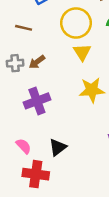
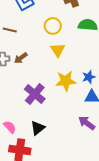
yellow circle: (76, 23) -> (53, 26), size x0.7
purple cross: (37, 101) -> (35, 94), moved, turned -30

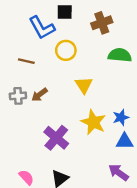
yellow circle: (53, 26) -> (66, 50), moved
yellow star: (66, 81) -> (93, 122), turned 30

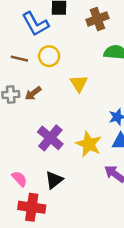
yellow circle: (66, 50) -> (49, 56), moved
yellow star: (93, 122) -> (89, 144), moved

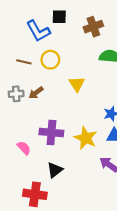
purple cross: (50, 138) -> (51, 133), turned -35
pink semicircle: (19, 179) -> (24, 148), moved

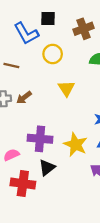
yellow circle: (50, 60) -> (53, 54), moved
pink semicircle: (24, 148) -> (11, 155), turned -72
black triangle: (55, 170) -> (47, 167), moved
red cross: (35, 194) -> (23, 183), moved

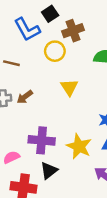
black square: (48, 18) -> (50, 14), turned -35
brown cross: (84, 29) -> (73, 31), moved

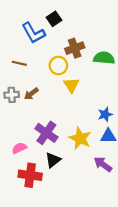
brown cross: (73, 31) -> (75, 48), moved
yellow circle: (55, 51) -> (58, 66), moved
purple cross: (42, 140) -> (46, 133), turned 30

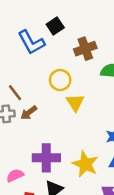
brown cross: (75, 48) -> (85, 49), moved
brown line: (19, 63) -> (15, 93), moved, turned 40
purple cross: (46, 133) -> (46, 158), turned -35

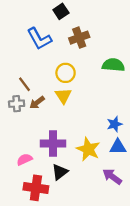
black square: (55, 26) -> (61, 11), moved
brown cross: (85, 49) -> (79, 38), moved
yellow triangle: (75, 103) -> (63, 96), moved

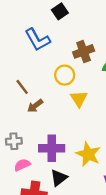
brown cross: (79, 38) -> (84, 51), moved
yellow triangle: (63, 96) -> (79, 99), moved
gray cross: (17, 104) -> (14, 141), moved

